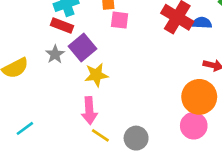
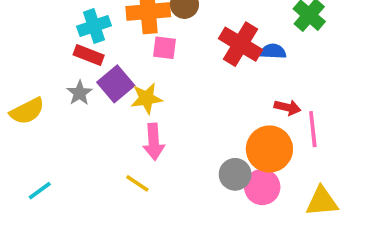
yellow star: (96, 75) -> (146, 98), moved
pink arrow: (89, 111) -> (154, 142), moved
yellow line: (100, 135) -> (137, 183), moved
gray circle: (136, 138) -> (235, 174), moved

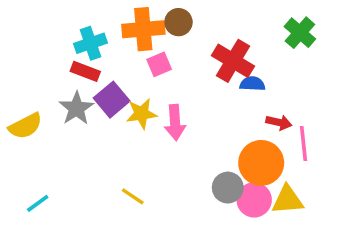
pink square: (165, 48) -> (159, 64), turned -30
blue semicircle: (273, 51) -> (252, 84), moved
gray star: (80, 93) -> (76, 108), size x1.4
pink arrow: (154, 142) -> (175, 122), moved
yellow triangle: (322, 201) -> (288, 200), moved

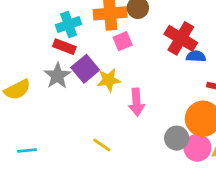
pink arrow: (175, 122) -> (136, 102), moved
cyan line: (38, 203) -> (27, 151), turned 30

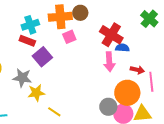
gray star: (57, 76) -> (22, 78), moved, turned -30
yellow star: (109, 80) -> (36, 93), moved
pink arrow: (136, 102) -> (109, 62), moved

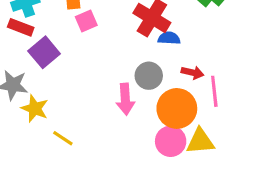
pink arrow: (109, 62) -> (125, 99), moved
yellow star: (36, 93) -> (35, 108), turned 30
gray circle: (108, 107) -> (149, 76), moved

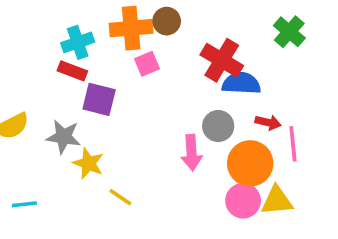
blue semicircle: (169, 38) -> (241, 83), size x1.5
purple square: (44, 52) -> (99, 99), turned -36

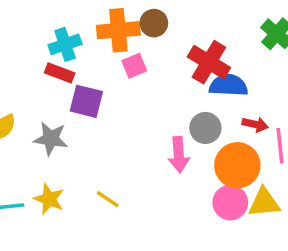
yellow star: (88, 163) -> (49, 199), moved

